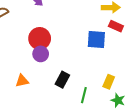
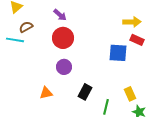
red circle: (40, 38) -> (63, 38), moved
yellow rectangle: (109, 82) -> (130, 94), turned -48

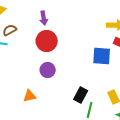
purple arrow: (60, 15) -> (44, 18), turned 40
black rectangle: (85, 92) -> (81, 95), moved

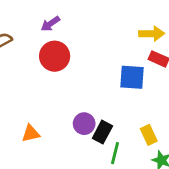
purple arrow: (44, 18) -> (50, 24), turned 64
purple circle: (48, 70) -> (84, 124), moved

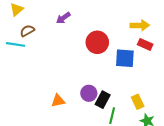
red circle: (55, 56) -> (97, 42), moved
orange triangle: (31, 133) -> (58, 101), moved

